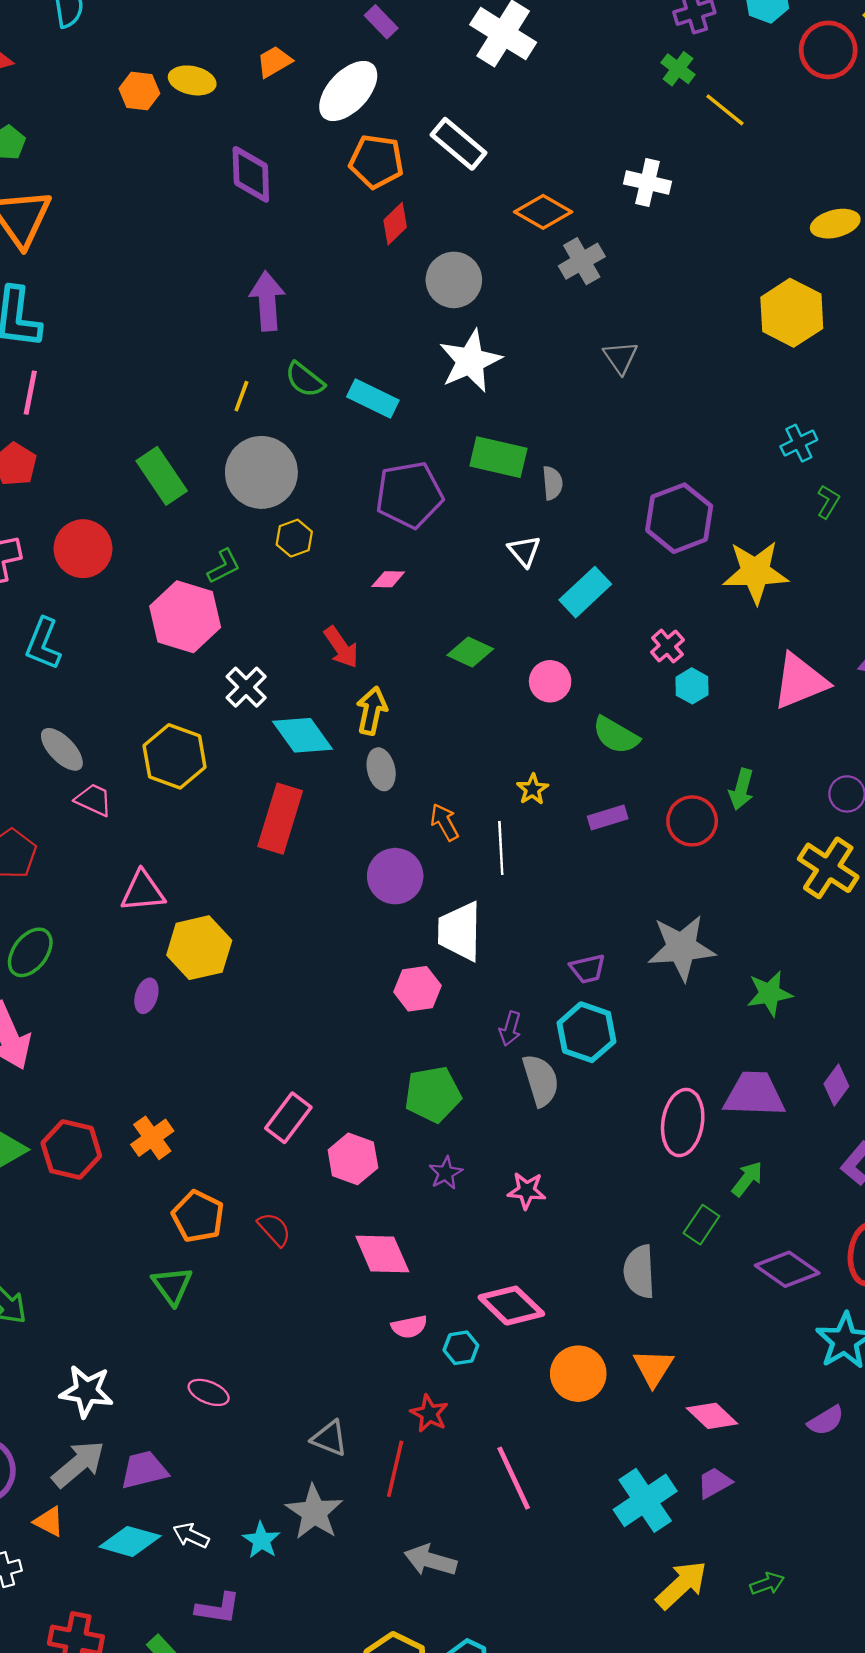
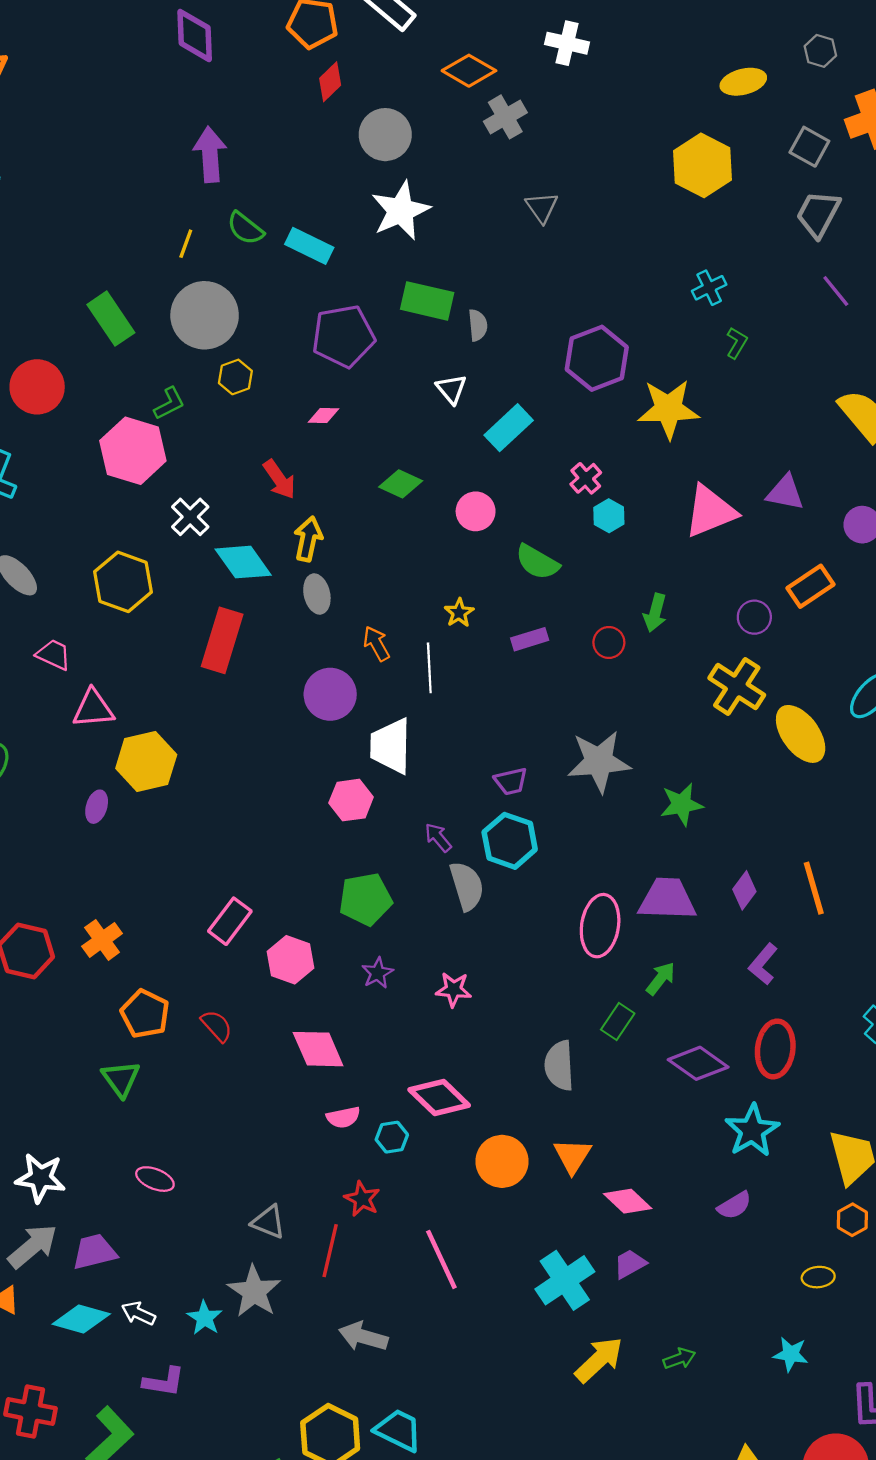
pink trapezoid: (94, 800) -> (54, 655), moved
red circle: (692, 821) -> (609, 642), size x0.7
purple arrow: (510, 1029) -> (438, 837), turned 124

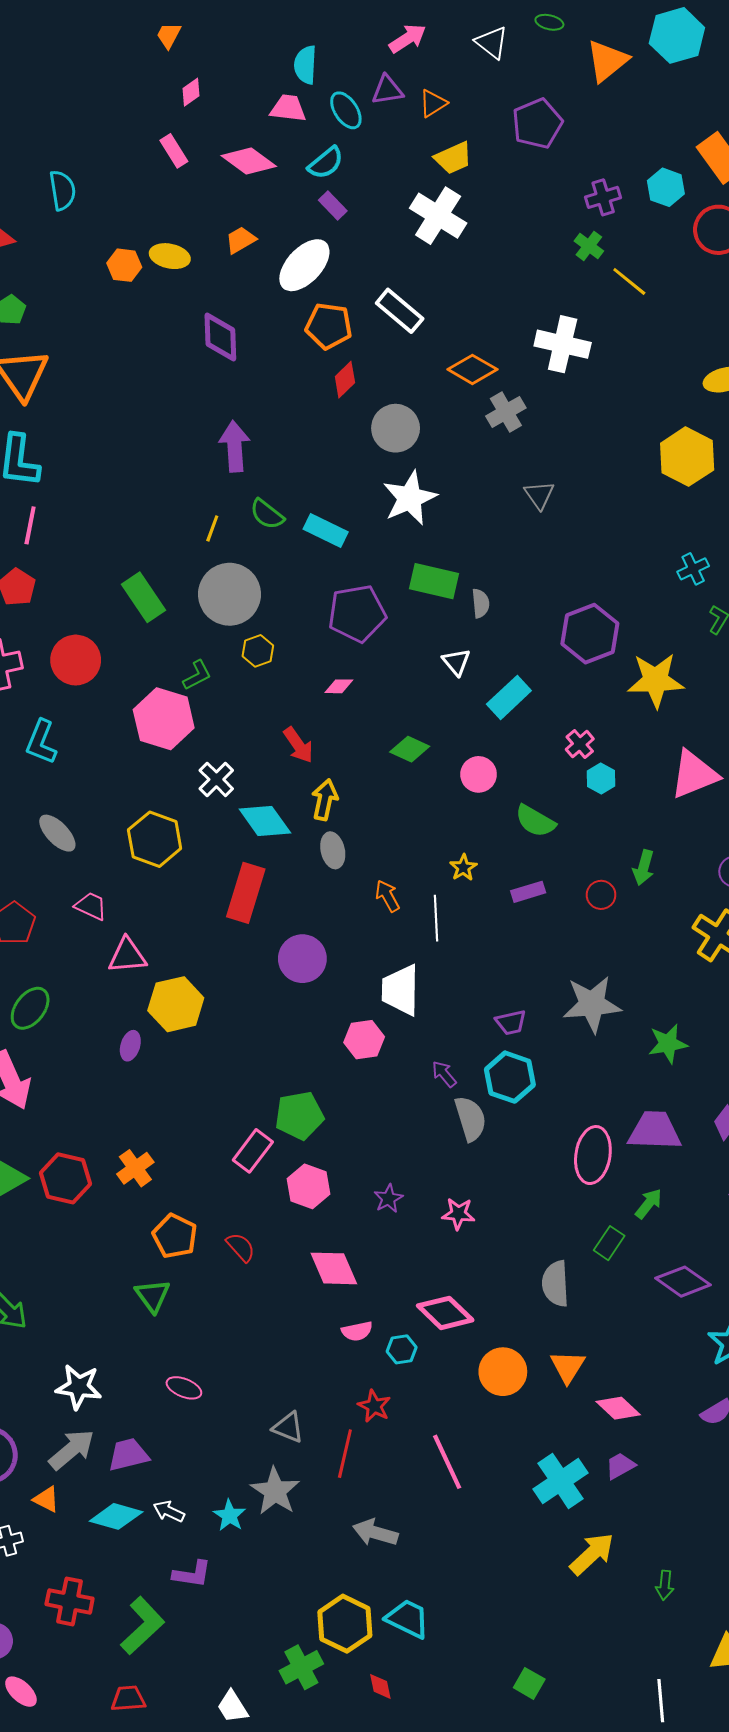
white cross: (567, 43) -> (563, 344), size x1.4
purple circle: (330, 694) -> (302, 959), moved
green pentagon: (365, 899) -> (299, 1116), moved
green arrow: (679, 1359) -> (665, 1585), moved, turned 116

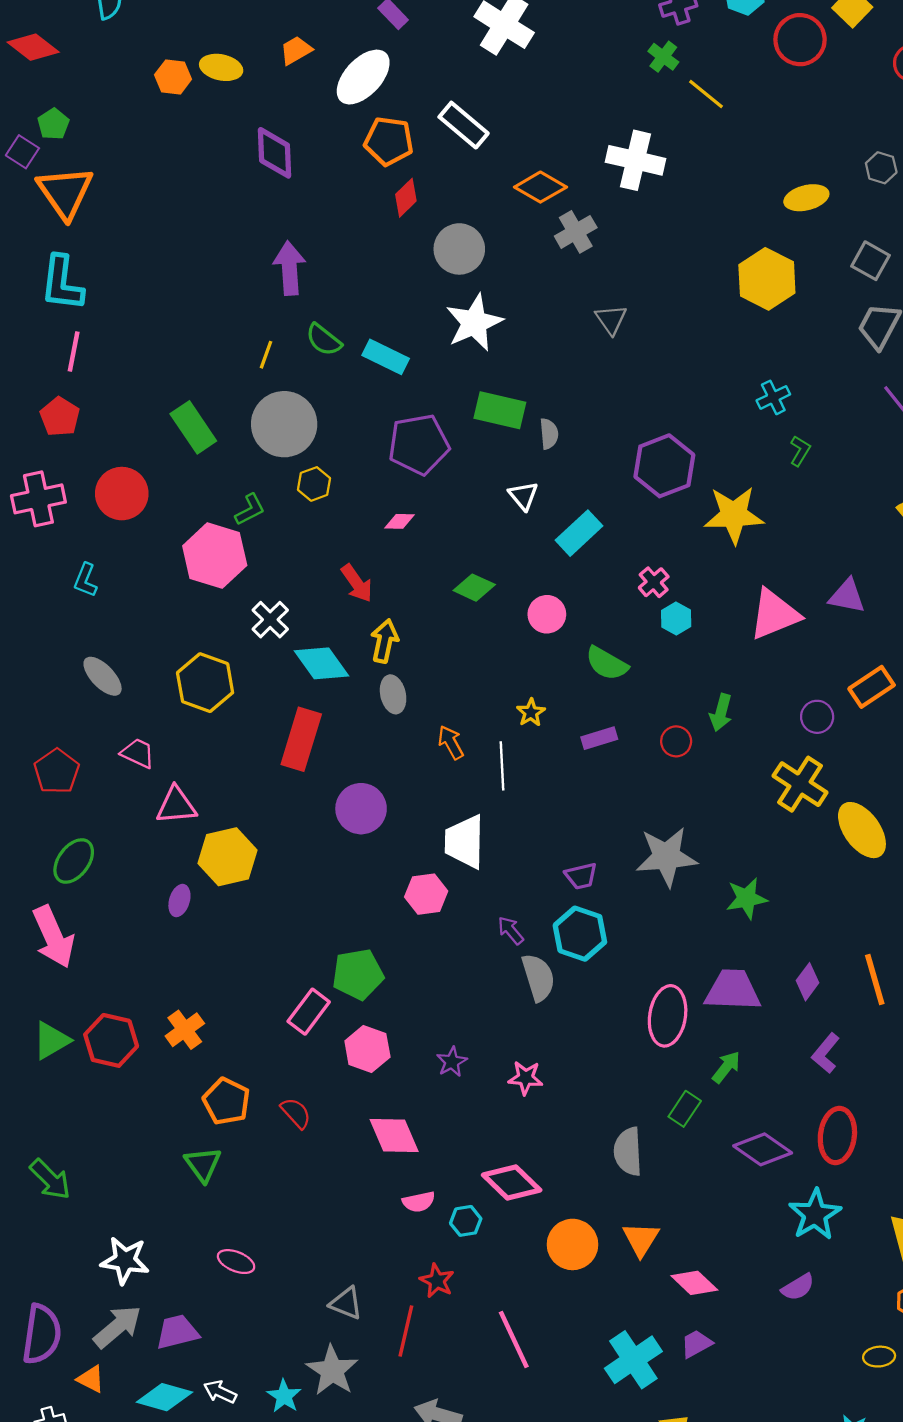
cyan L-shape: (41, 742) -> (85, 580), size x0.7

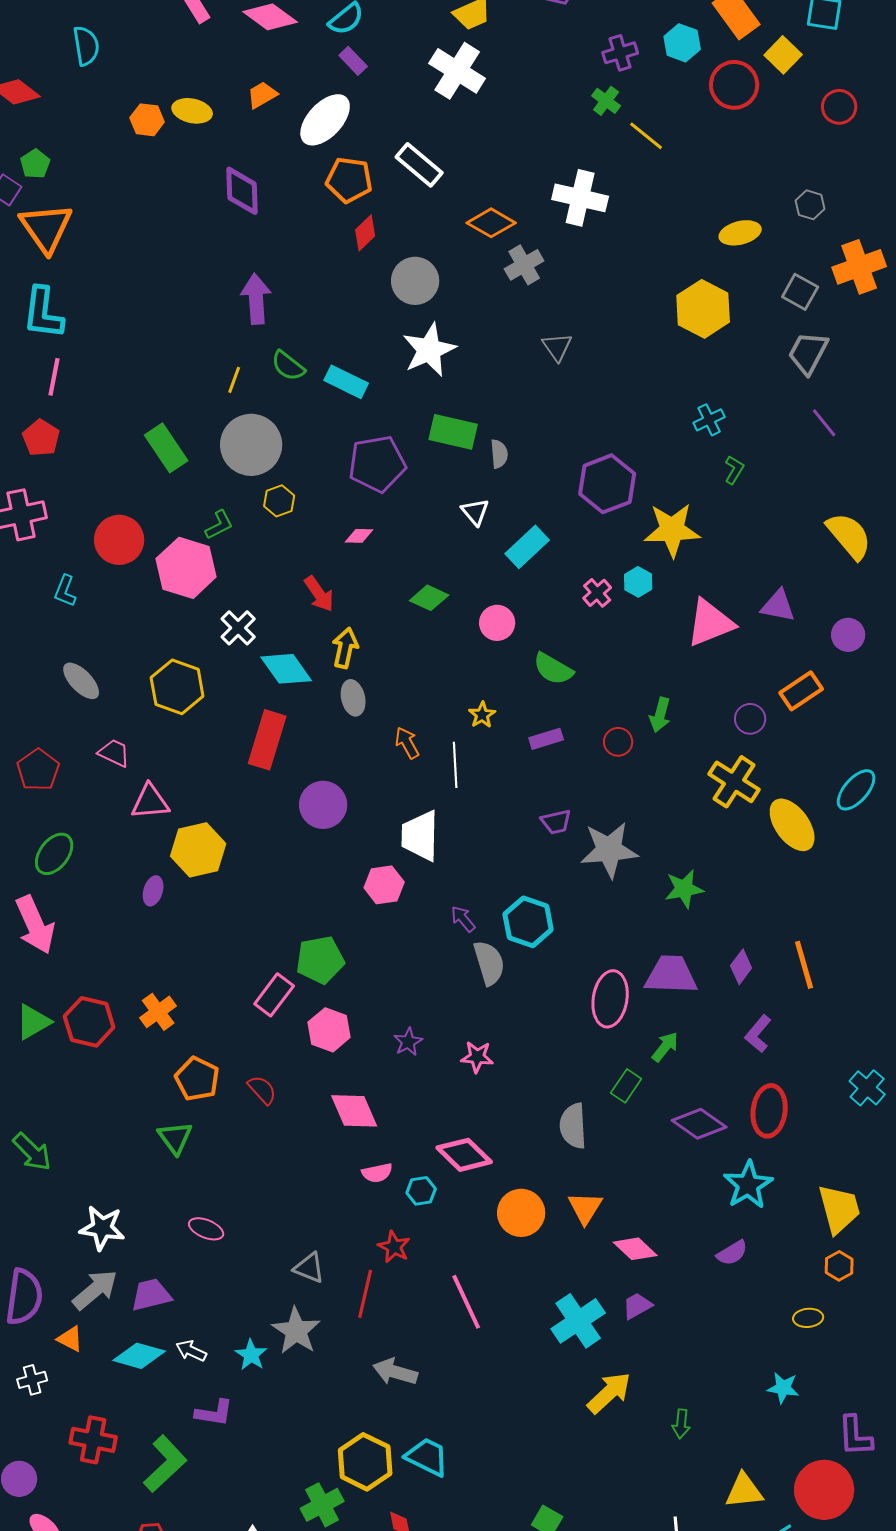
red circle: (122, 494) -> (119, 540), moved
cyan hexagon: (676, 619) -> (638, 582), moved
purple trapezoid: (581, 876) -> (556, 822), moved

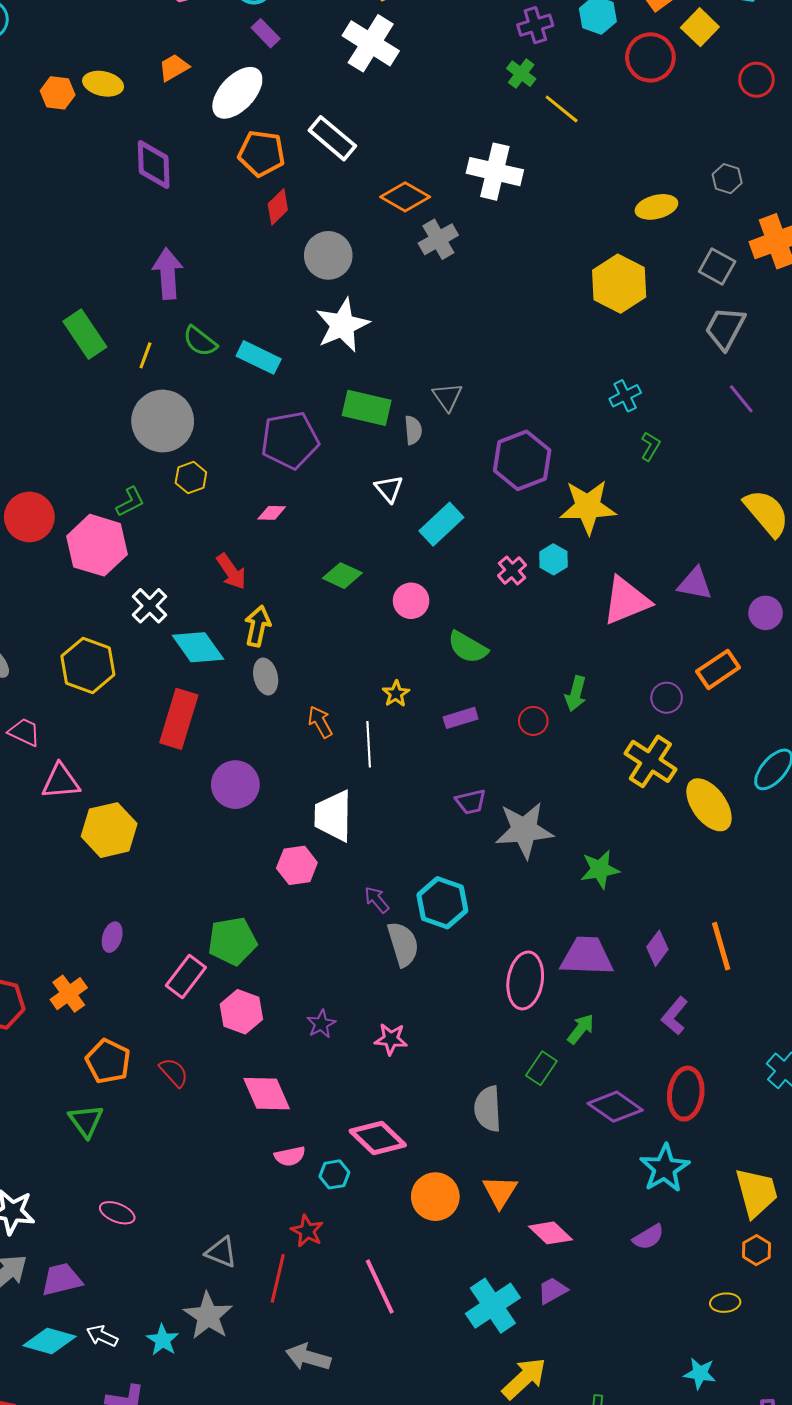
gray triangle: (557, 347) -> (447, 397), moved
green rectangle: (166, 448) -> (85, 334), moved
purple ellipse: (153, 891) -> (112, 937), moved

